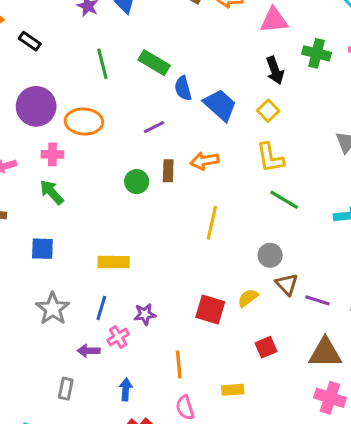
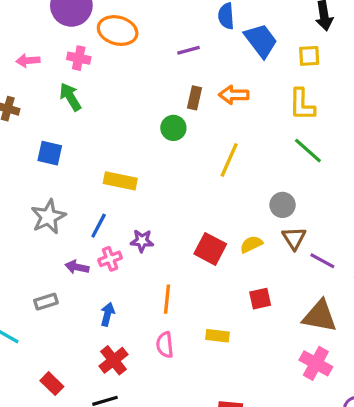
yellow square: (268, 111) -> (309, 56), turned 30
green circle: (137, 182) -> (173, 128), moved
gray rectangle: (66, 389) -> (46, 302), turned 50

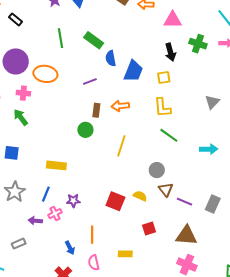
blue trapezoid: (261, 41) -> (133, 71), turned 65
yellow semicircle: (251, 244) -> (140, 196), turned 56
blue arrow: (107, 314) -> (70, 248), moved, turned 144

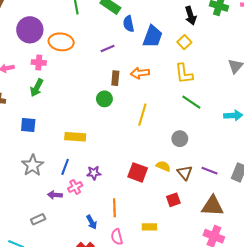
yellow square: (164, 78) -> (184, 42), turned -32
green arrow: (21, 117) -> (37, 88), turned -114
brown triangle: (166, 190) -> (185, 173), moved

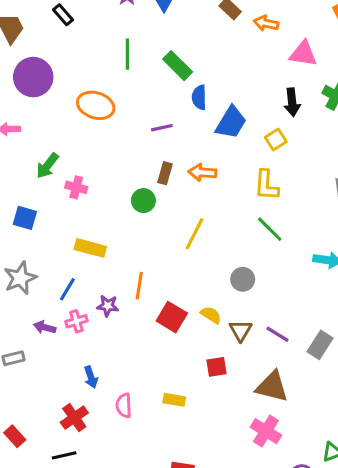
purple circle: (30, 30) -> (33, 77), moved
pink cross: (39, 62) -> (76, 187), moved
orange line: (114, 208) -> (139, 286), moved

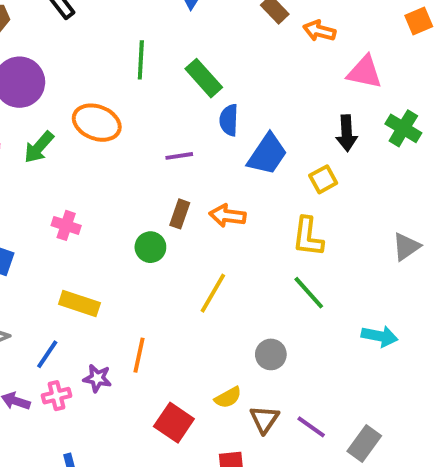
green arrow: (47, 166) -> (39, 147), moved
yellow semicircle: (211, 315) -> (228, 397), turned 115
red square: (172, 317) -> (174, 423), moved

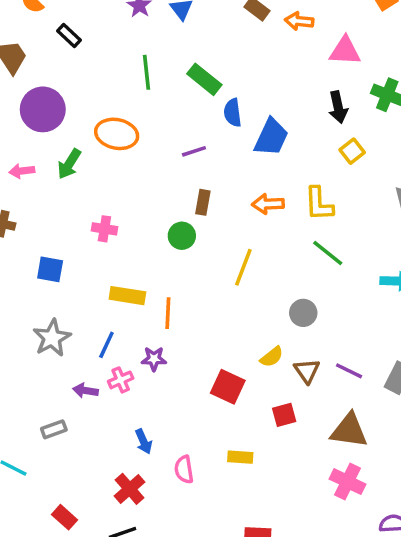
yellow square: (323, 179) -> (352, 151), moved
orange arrow: (227, 216) -> (268, 204), moved
orange line: (139, 355) -> (168, 313), moved

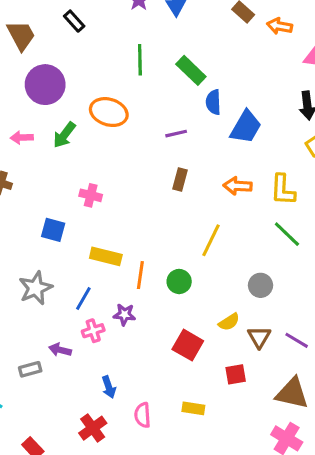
green circle: (182, 236) -> (179, 281), moved
blue square: (50, 269) -> (53, 230), moved
purple arrow: (85, 391) -> (60, 350), moved

